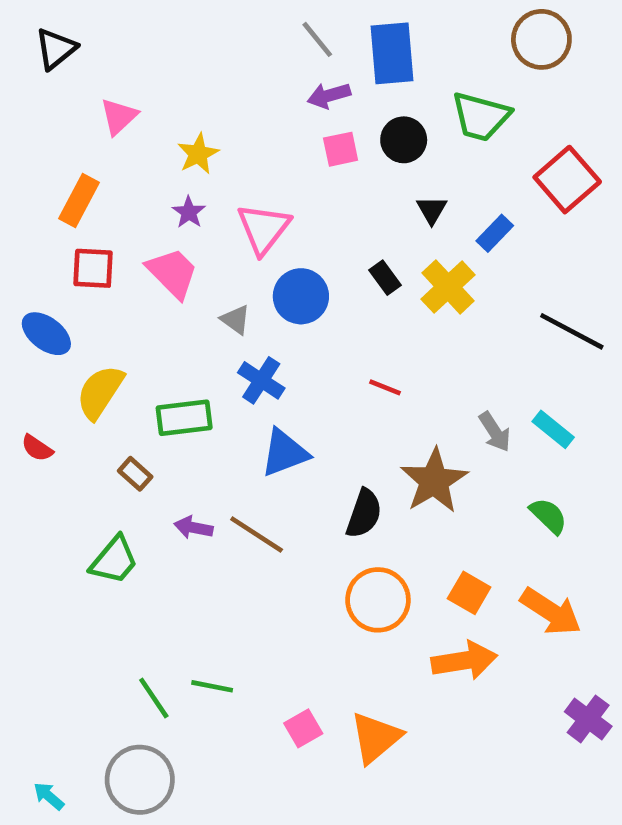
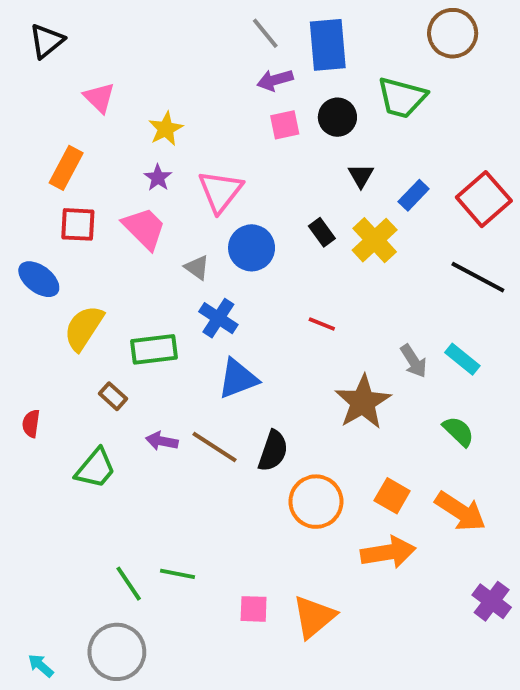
pink triangle: (119, 116) -> (99, 98), turned -32
red square: (567, 180) -> (484, 199), moved
red semicircle: (37, 448) -> (31, 424), moved, turned 64
black semicircle: (364, 513) -> (273, 451), moved
pink square: (303, 728) -> (254, 609), turned 32

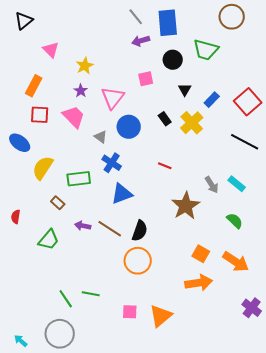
pink square: (285, 125) -> (146, 79), moved
orange circle: (316, 502) -> (138, 261), moved

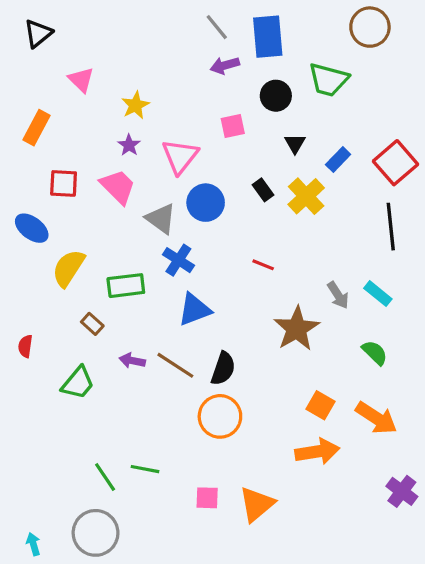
orange rectangle: (34, 86) -> (36, 128), moved
gray triangle: (101, 137) -> (161, 219), size x1.5
black line: (245, 142) -> (391, 227), turned 56
cyan arrow: (21, 341) -> (33, 544), turned 32

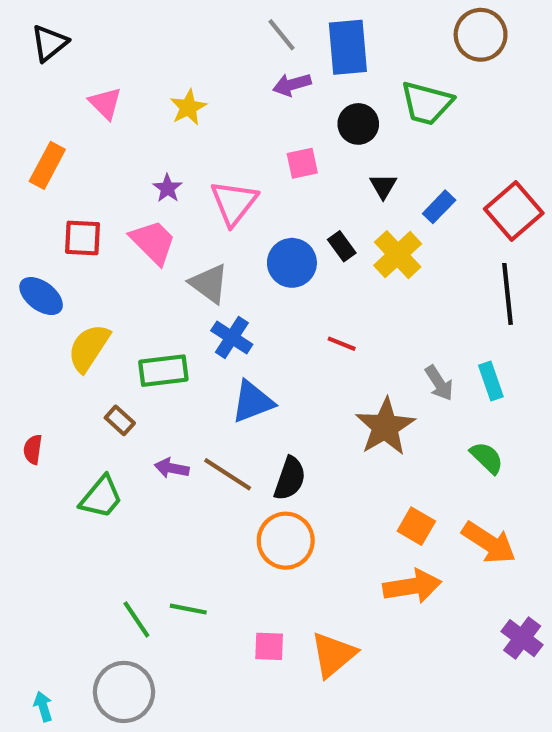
yellow star: (135, 105) -> (188, 107), moved
blue circle: (206, 203) -> (292, 263), moved
cyan rectangle: (378, 294) -> (491, 381), turned 32

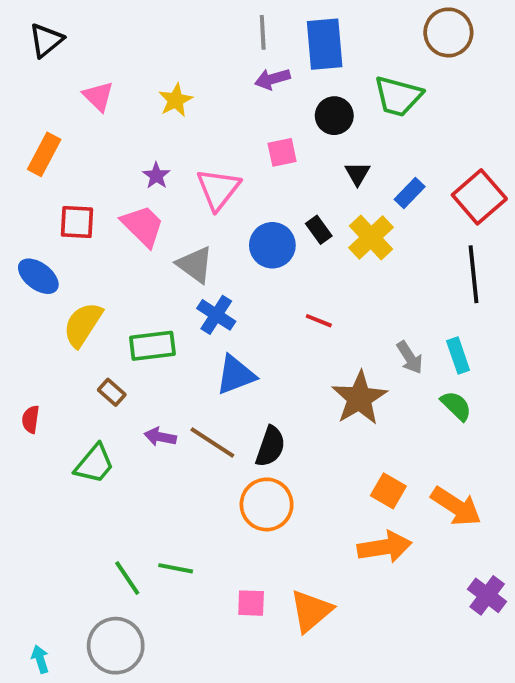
gray line: (282, 35) -> (263, 32), turned 36
green semicircle: (487, 458) -> (456, 406), moved

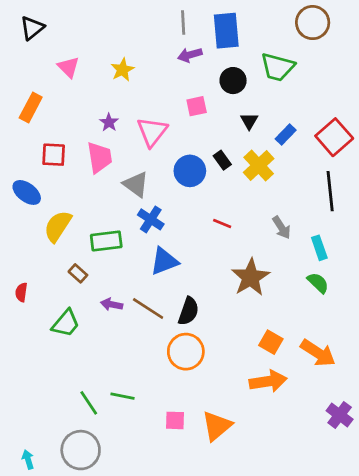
pink trapezoid: (143, 226) -> (99, 157), turned 36
gray arrow: (410, 357) -> (282, 228), moved

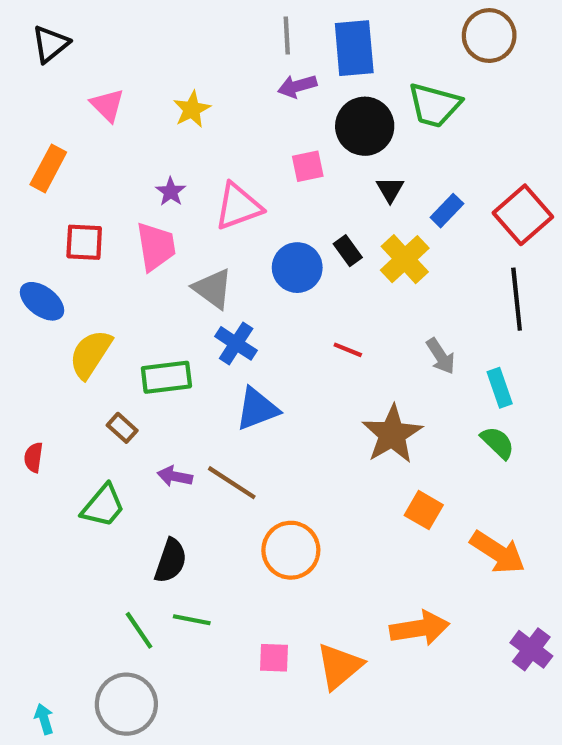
black circle: (233, 81) -> (365, 126), size x1.4
pink triangle: (152, 132) -> (238, 206), turned 32
black semicircle: (189, 311) -> (171, 561), moved
orange square: (271, 342) -> (424, 510), moved
orange arrow: (268, 381) -> (420, 628), moved

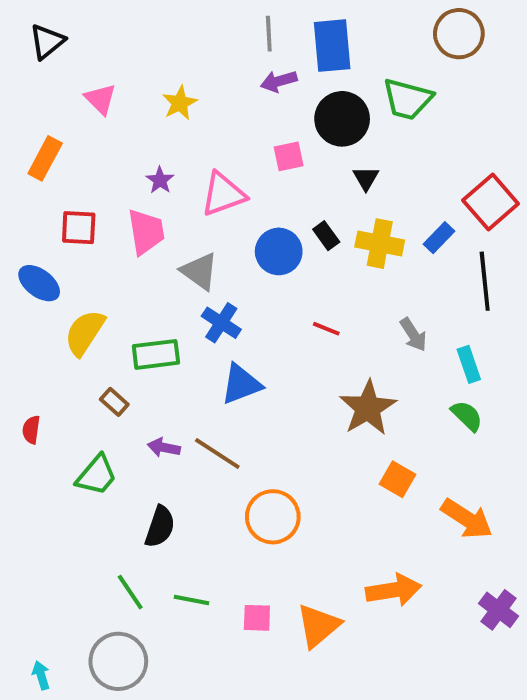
blue rectangle: (447, 211) -> (439, 238), moved
yellow cross: (405, 259) -> (380, 244), turned -36
green line: (192, 620) -> (192, 600), moved

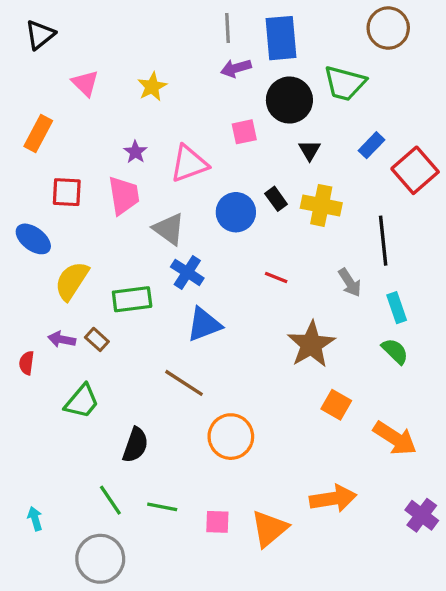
blue rectangle: (439, 238) -> (371, 145), moved
black line: (485, 281) -> (383, 241), moved
purple arrow: (164, 448) -> (62, 339), moved
cyan arrow: (41, 675) -> (35, 519), moved

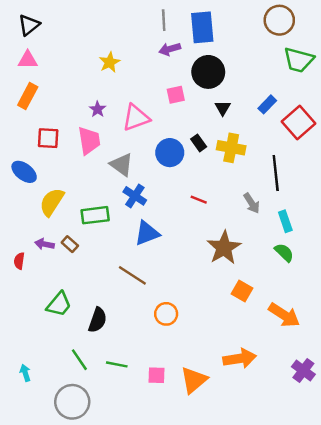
pink triangle: (85, 83) -> (28, 60), moved, turned -45
green trapezoid: (345, 83) -> (299, 60), moved
green trapezoid: (82, 401) -> (59, 304), moved
orange circle: (231, 437) -> (166, 314), size x0.7

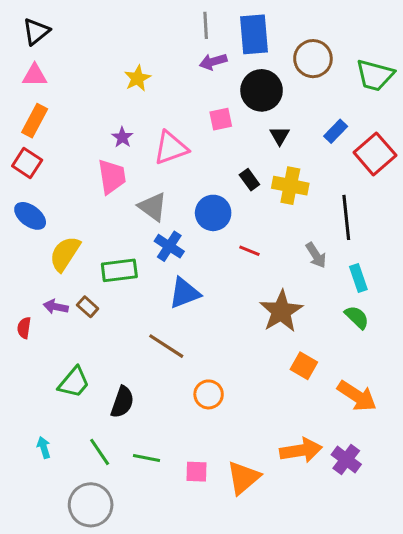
brown circle: (279, 20) -> (313, 59), moved
red square: (48, 138) -> (27, 163), moved, turned 30
blue circle: (170, 153) -> (213, 213), moved
purple cross: (303, 370) -> (346, 459), moved
cyan arrow: (25, 373) -> (44, 447), moved

